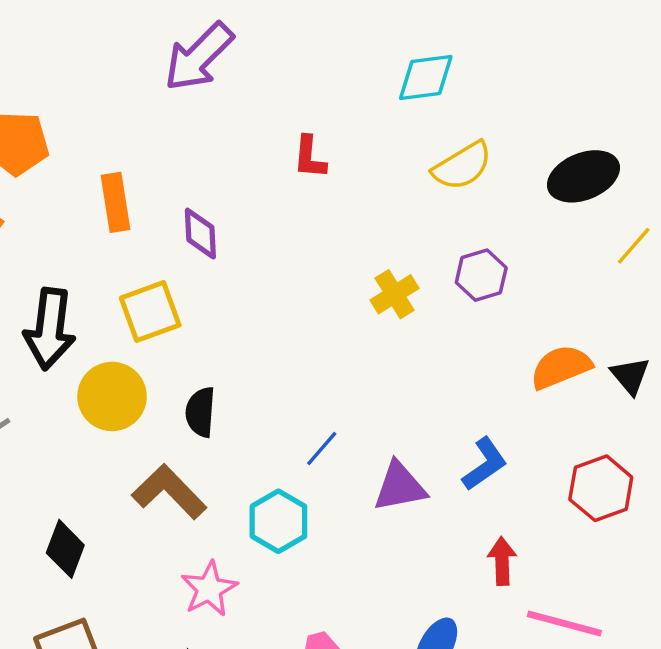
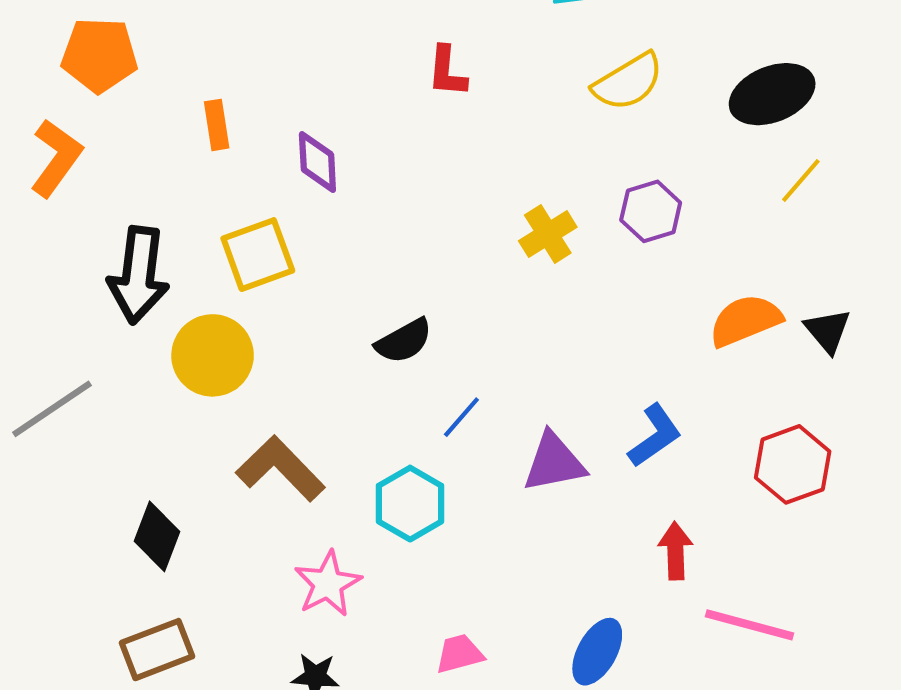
orange rectangle: (116, 202) -> (217, 125), size x0.7
yellow line: (634, 246) -> (801, 181), moved
black semicircle: (200, 412) -> (404, 341), moved, turned -123

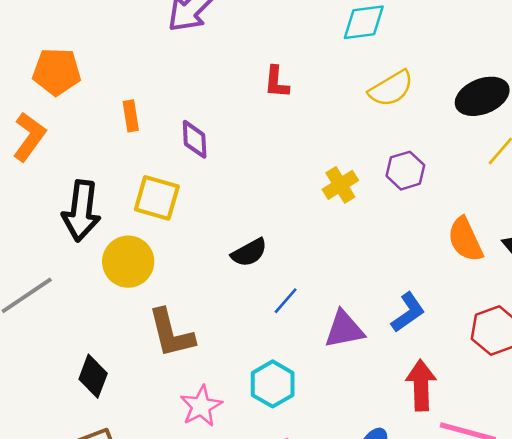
yellow square: (258, 255) -> (157, 198), turned 36
orange semicircle: (745, 320) -> (465, 240), turned -93
brown L-shape: (280, 469) -> (171, 333), turned -150
cyan hexagon: (410, 504) -> (273, 384), moved
red arrow: (675, 551) -> (421, 385), size x1.4

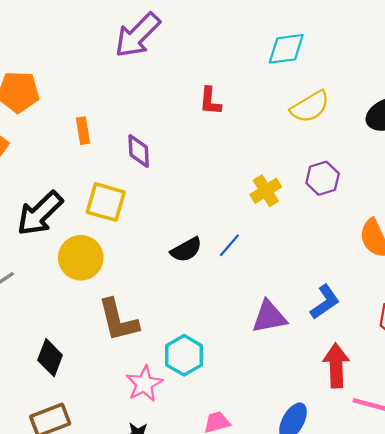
black arrow: (81, 211) -> (40, 213), turned 39
blue line: (286, 301) -> (229, 245), moved
cyan hexagon: (273, 384) -> (184, 355), moved

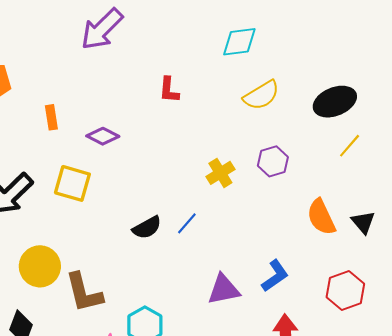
purple diamond: (139, 151) -> (103, 136), turned -60
yellow circle: (81, 258) -> (40, 266), moved

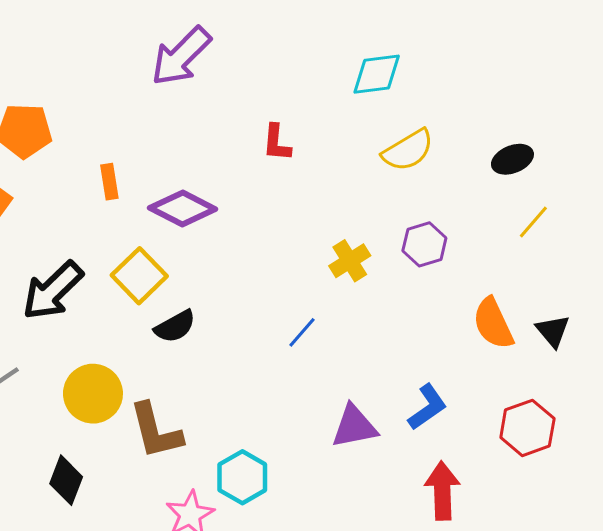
black ellipse: (335, 102) -> (512, 159), size x0.7
purple diamond: (103, 136) -> (183, 209), size x1.4
yellow square: (72, 183) -> (139, 276), turned 30
black semicircle: (147, 228) -> (175, 326), moved

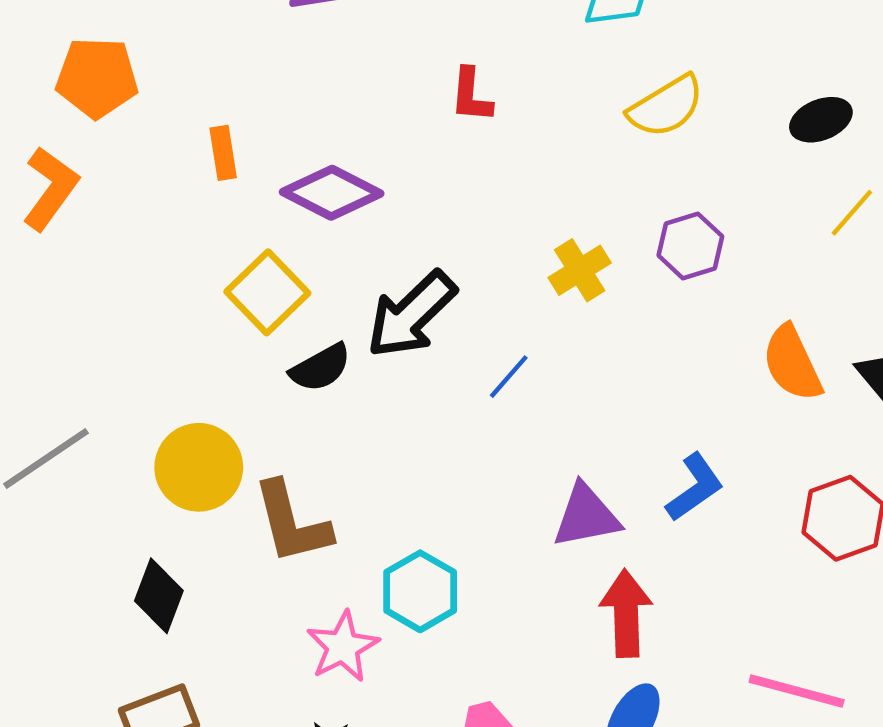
black arrow: (53, 291) -> (411, 315), moved
red arrow: (442, 491) -> (626, 613), moved

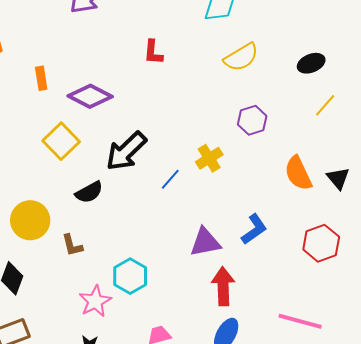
yellow cross: (580, 270) -> (209, 158), moved
black semicircle: (321, 368) -> (89, 192), moved
brown L-shape: (292, 523) -> (72, 245), size x0.6

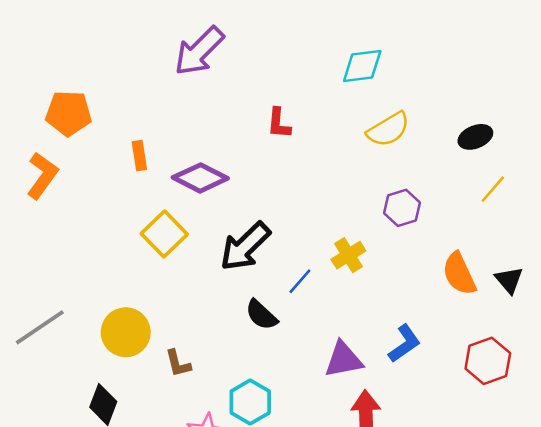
black semicircle: (89, 192) -> (261, 315), moved, turned 72

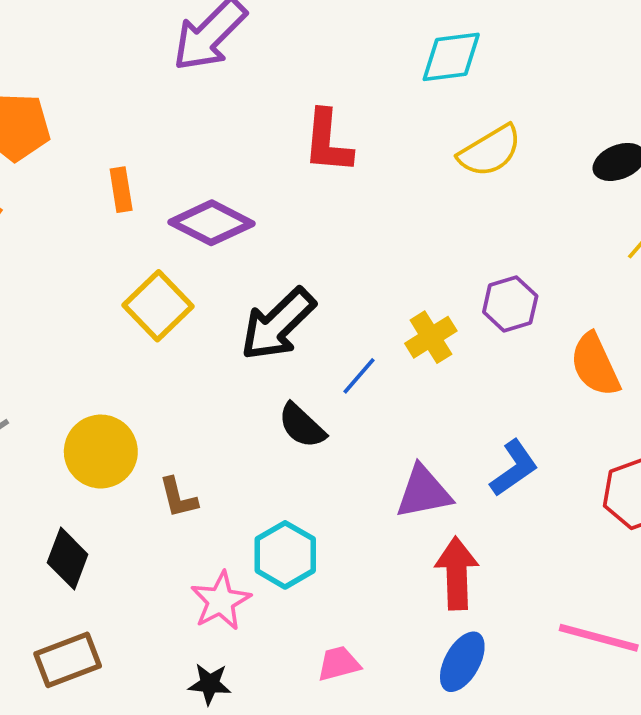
red L-shape: (279, 123) -> (328, 142), size x1.4
purple hexagon: (402, 208) -> (510, 304), moved

